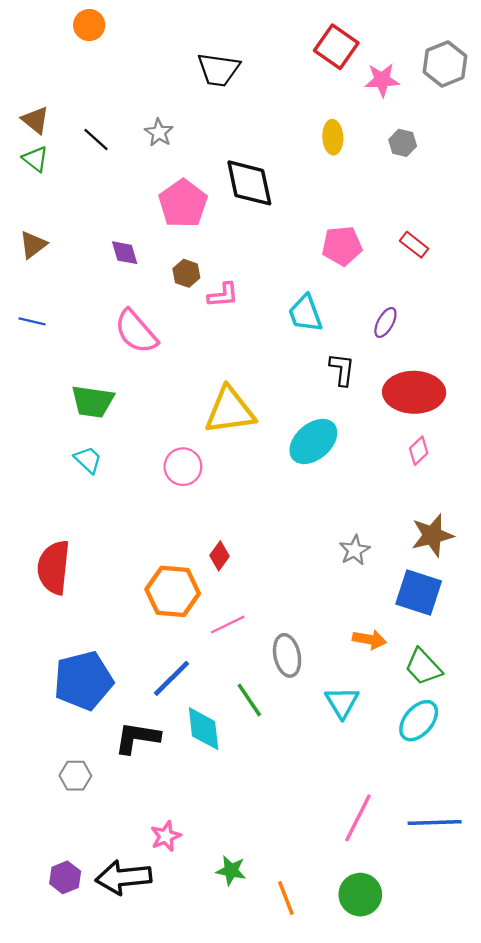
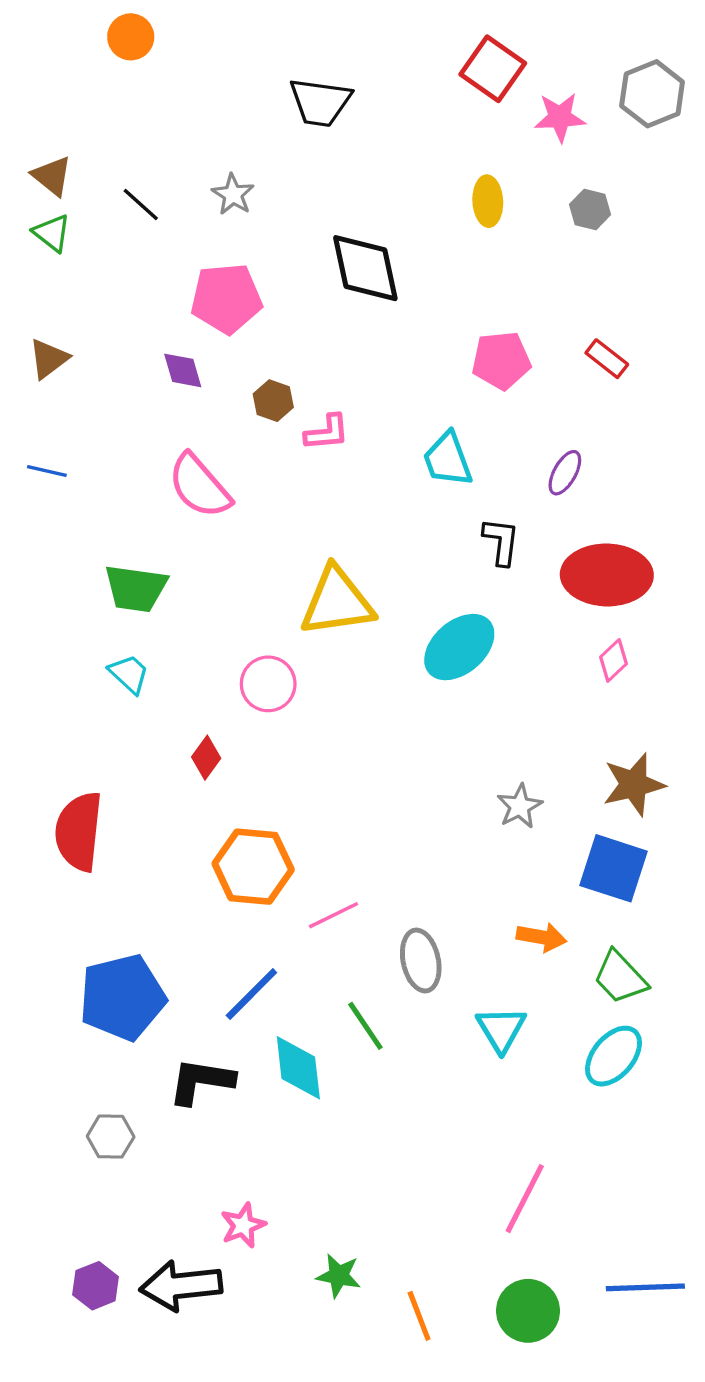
pink pentagon: (183, 204) -> (226, 298), moved, turned 30
red diamond: (220, 556) -> (206, 758), moved
blue line: (435, 822) -> (645, 1287), moved

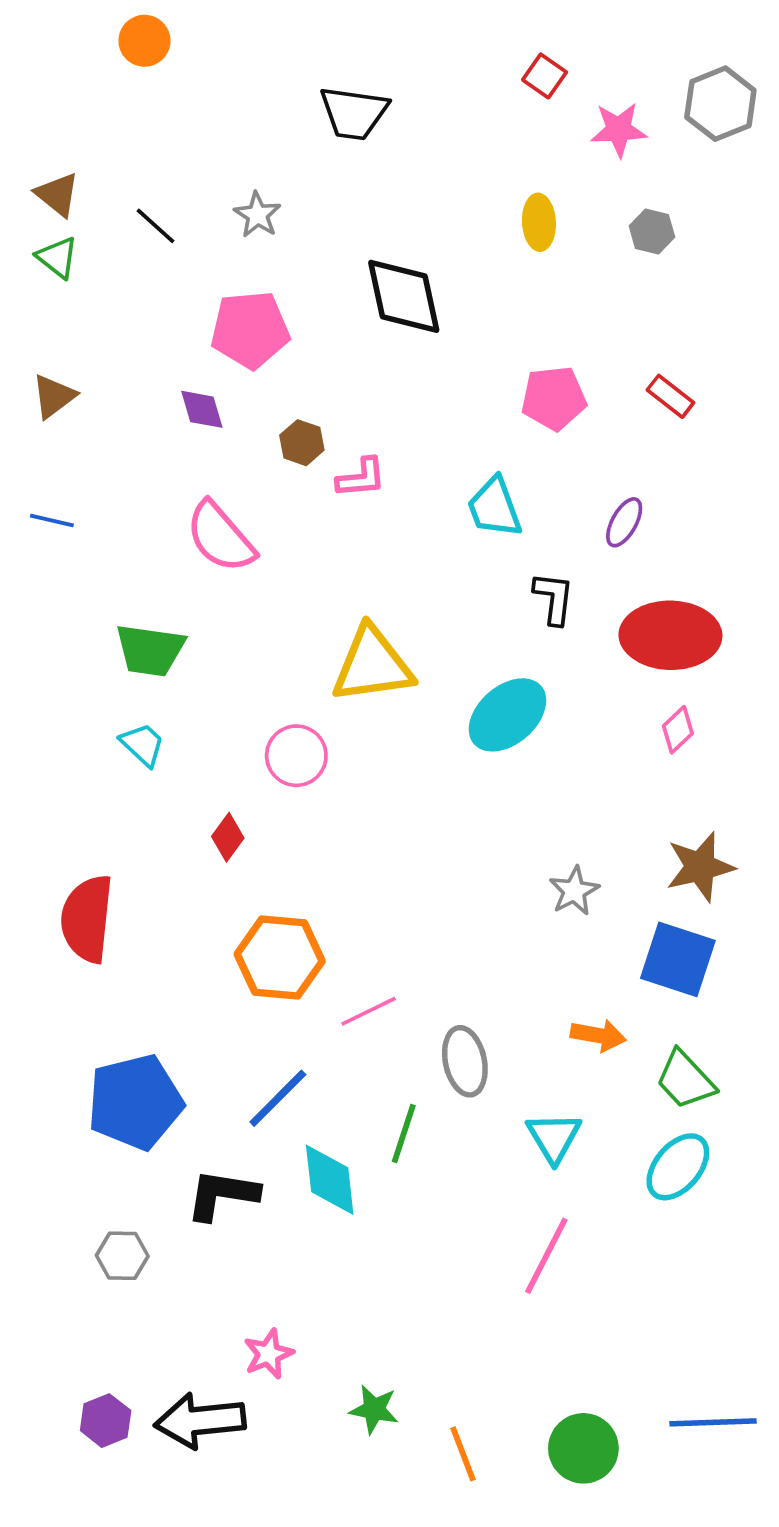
red square: (493, 69) -> (545, 76), size x0.6
green line: (365, 1026) -> (404, 1133), turned 52
pink line: (525, 1199) -> (546, 1256), moved

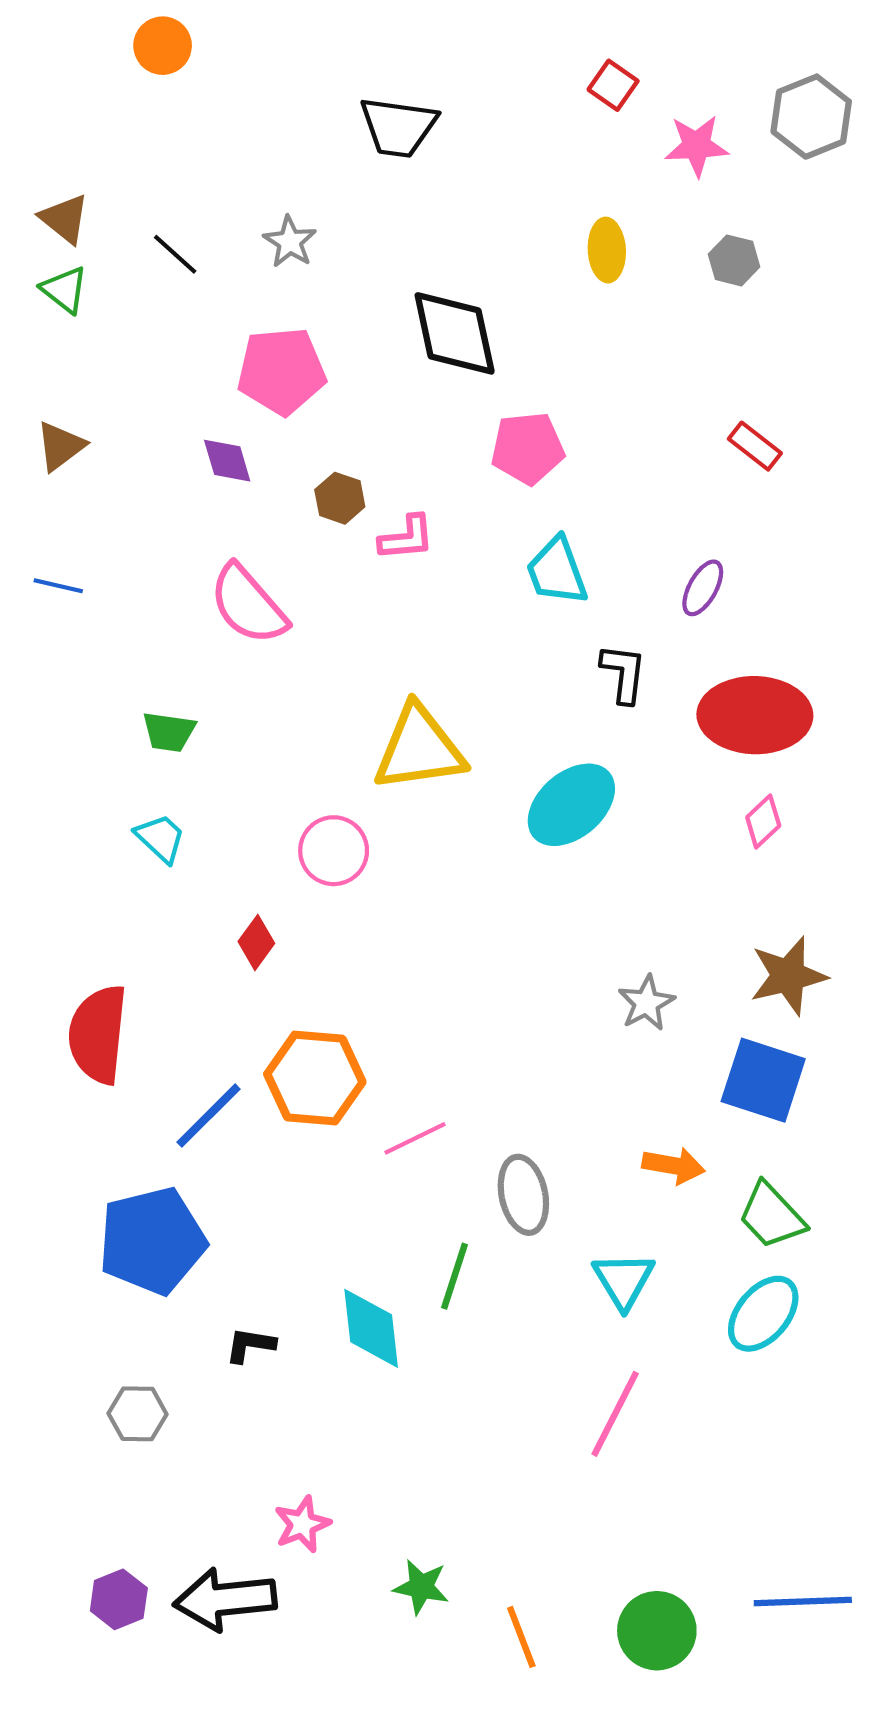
pink pentagon: (554, 398) -> (528, 448), moved
green trapezoid: (150, 650) -> (169, 732), size x0.7
blue line: (278, 1098) -> (208, 1116), moved
black L-shape: (222, 1195) -> (250, 1345), size x0.6

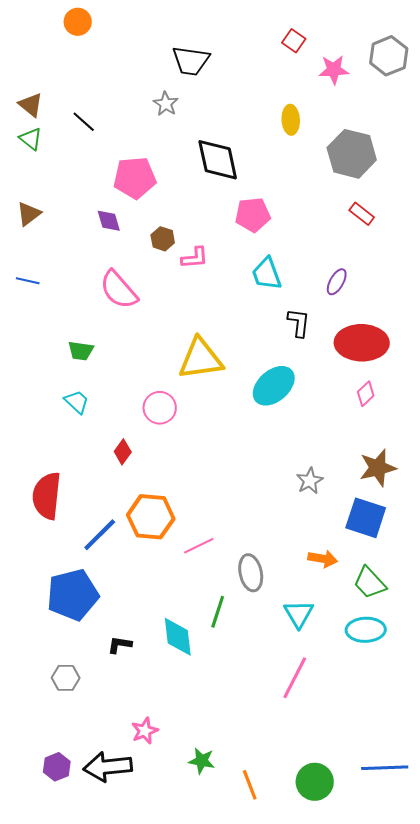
gray star: (290, 242) -> (166, 104), moved
gray hexagon: (734, 260) -> (352, 154), moved, size x2.0
cyan ellipse: (763, 1314) -> (366, 630), turned 48

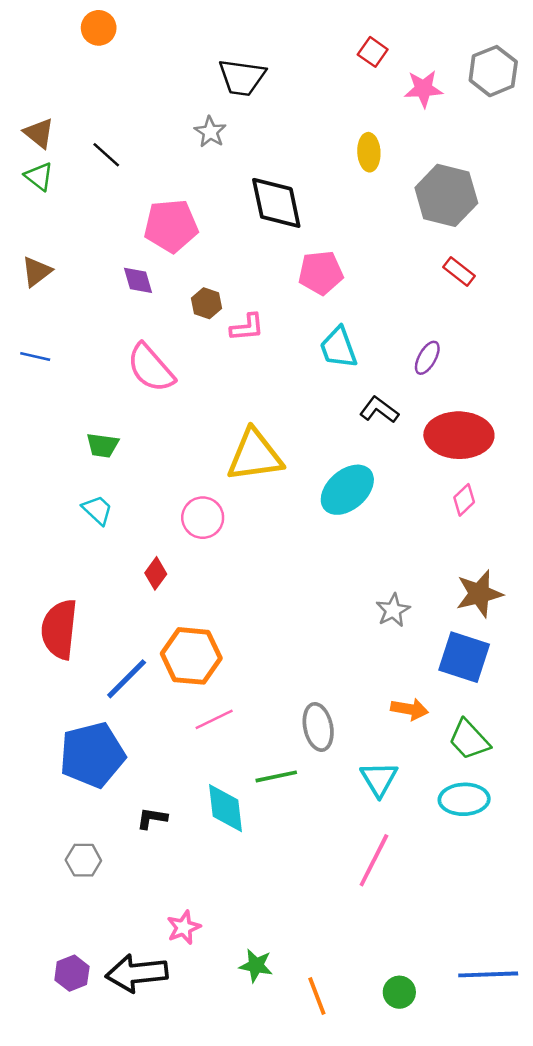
black L-shape: (299, 323) -> (379, 410), turned -60
pink line: (199, 546) -> (214, 719), moved
green line: (218, 612) -> (276, 776), turned 60
green circle: (315, 782) -> (399, 992), size x0.7

